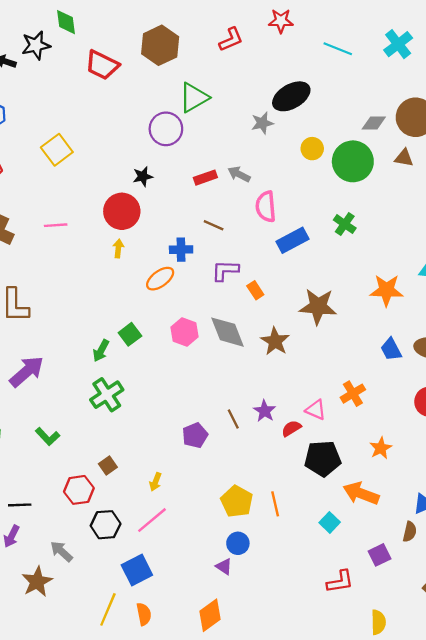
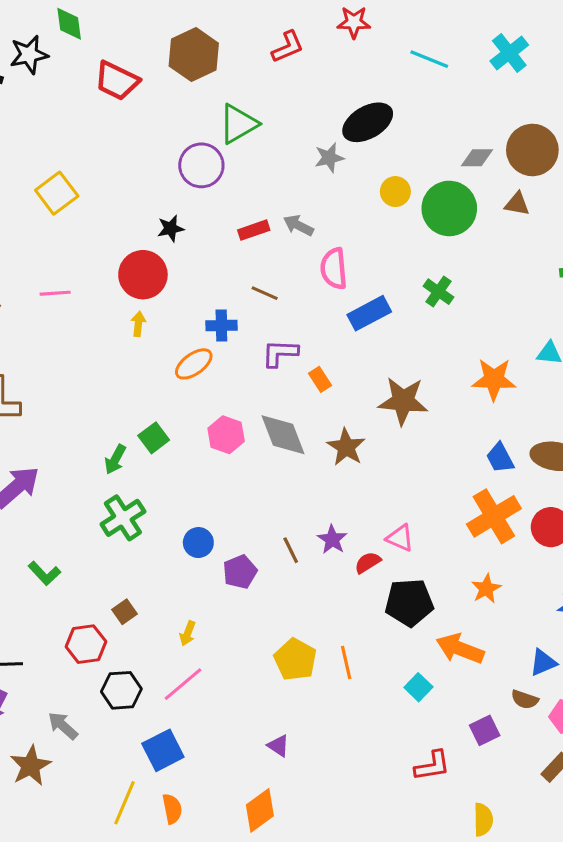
orange cross: (353, 394) -> (494, 516), moved, size x1.6
brown semicircle: (410, 532) -> (525, 700), turned 96
blue circle: (238, 543) -> (198, 543), moved

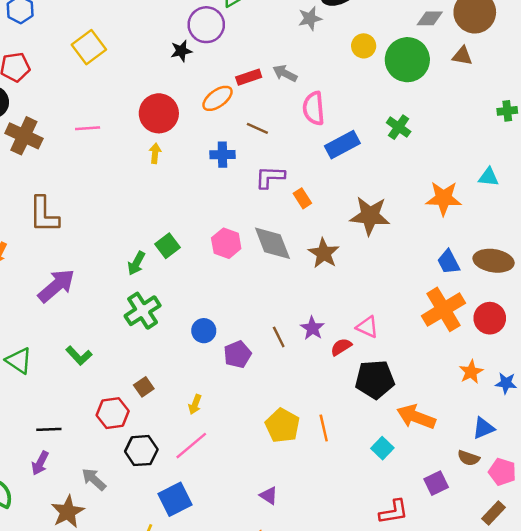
black star: (171, 228) -> (181, 51), moved
orange ellipse: (194, 364) -> (218, 98), moved
orange star: (486, 589) -> (471, 372), moved

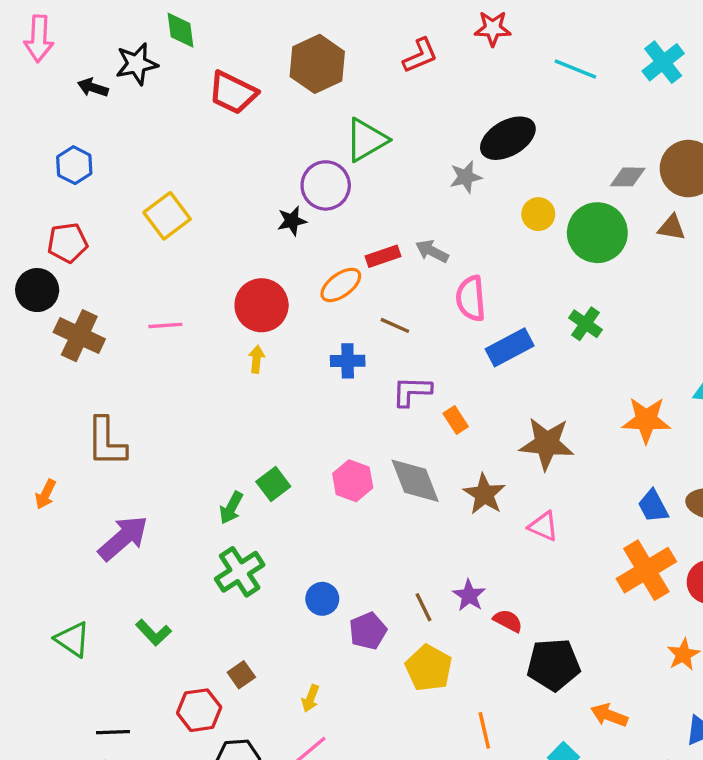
pink triangle: (367, 327) -> (543, 526), moved
red semicircle: (341, 347) -> (508, 621), turned 60
orange arrow: (416, 417) -> (609, 715), size x0.7
yellow pentagon: (282, 426) -> (429, 668), moved

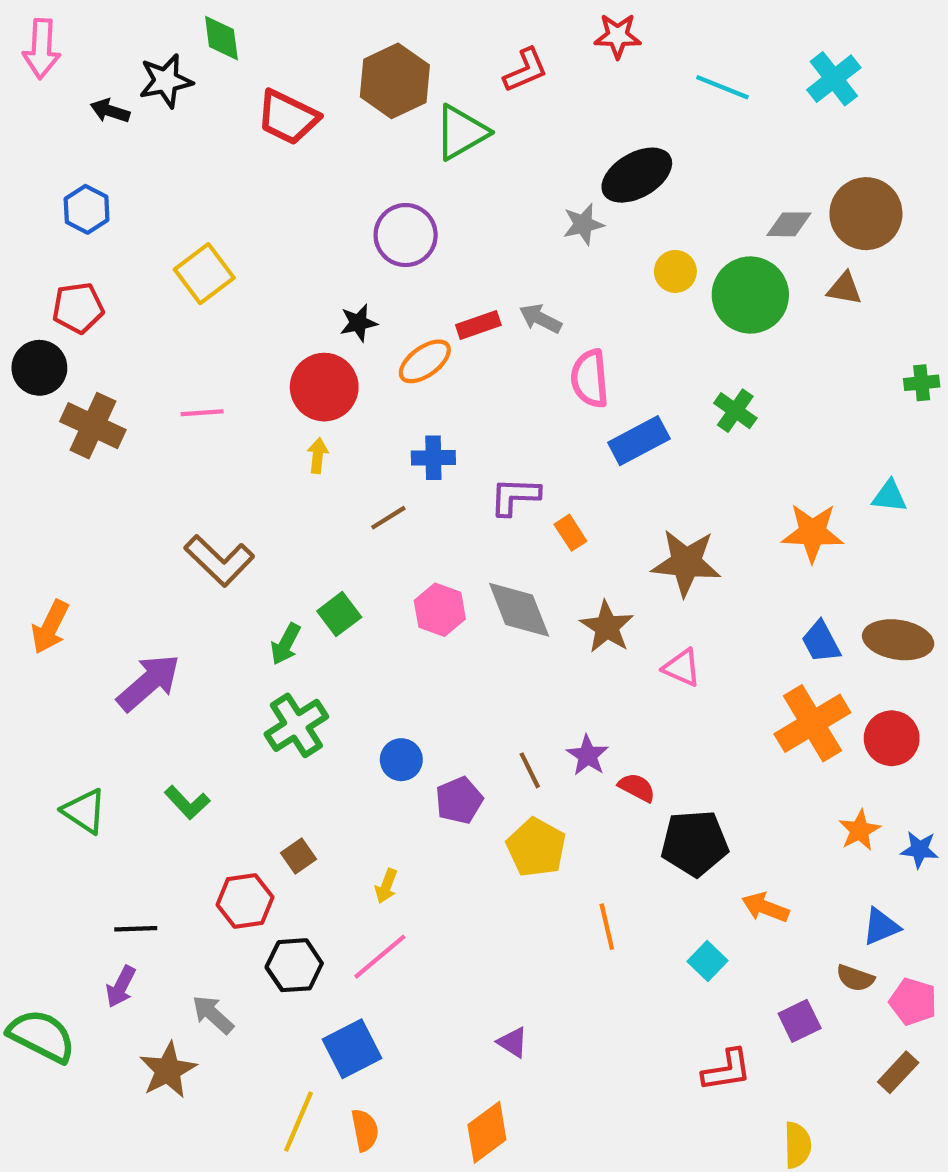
green triangle: (366, 140) -> (461, 132), moved
black star: (292, 221) -> (358, 323), moved
brown line: (395, 325) -> (388, 518), moved, turned -56
brown L-shape: (106, 442) -> (219, 561), moved, turned -46
orange arrow: (46, 494) -> (50, 627), size x1.4

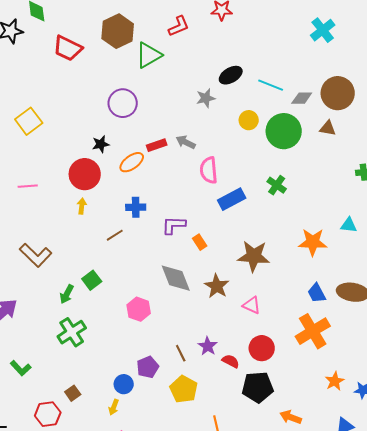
cyan line: (722, 87) -> (271, 85), moved
black ellipse: (637, 175) -> (231, 75), size x0.7
pink hexagon: (440, 610) -> (139, 309), moved
red circle: (892, 738) -> (262, 348), moved
blue circle: (401, 760) -> (124, 384), moved

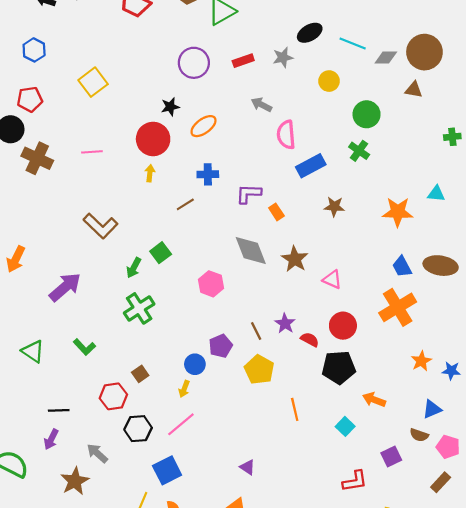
green circle: (284, 131) -> (367, 114), moved, size x0.7
red rectangle: (157, 145) -> (243, 61), moved
brown star: (254, 256) -> (334, 207), moved, size x0.6

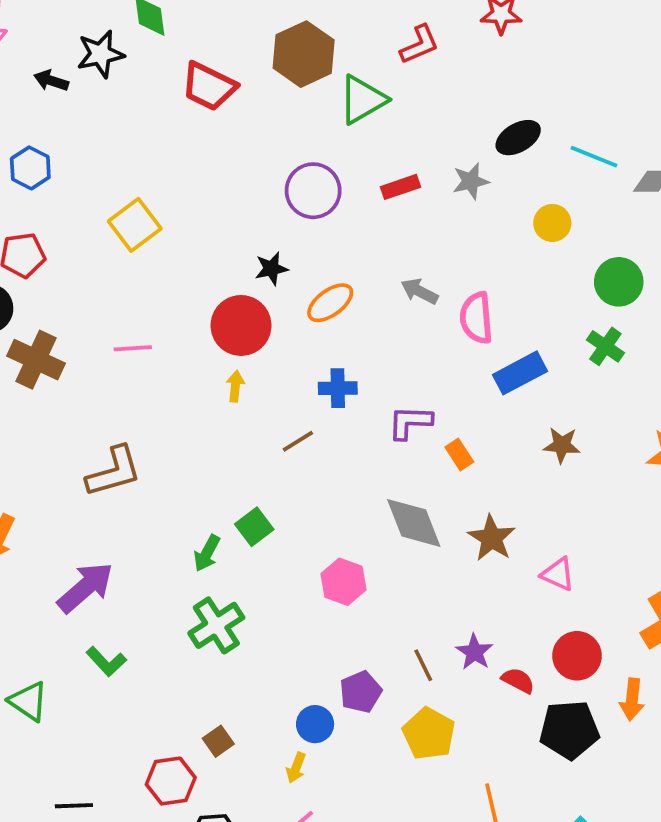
gray arrow: (261, 105) -> (419, 291), moved
brown L-shape: (101, 226) -> (114, 472), moved, turned -60
green L-shape: (84, 347) -> (106, 661), moved
orange arrow: (374, 400) -> (632, 699), moved, turned -105

